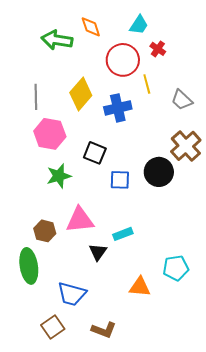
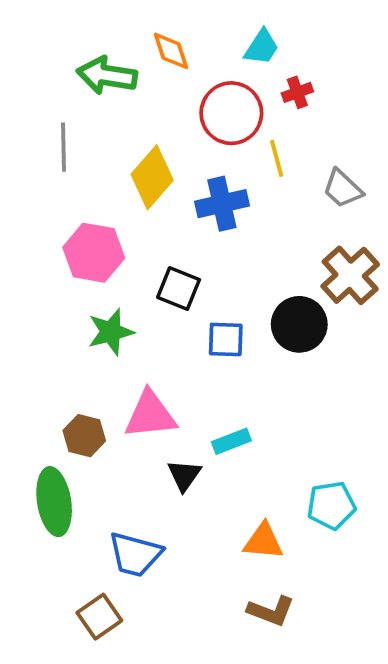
red cross: (158, 49) -> (297, 92), turned 35
gray line: (36, 97) -> (64, 147), moved
brown L-shape: (104, 330) -> (271, 611), moved

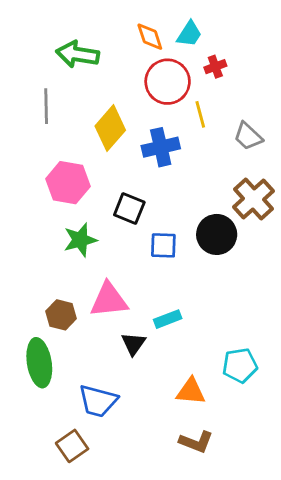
orange diamond: (171, 51) -> (150, 37), moved

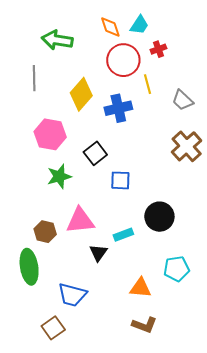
black square: (129, 209) -> (95, 153), turned 30
black circle: (217, 234) -> (159, 217), moved

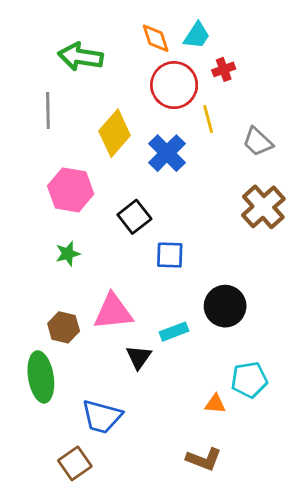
blue cross: (118, 108) -> (167, 153), turned -32
green star: (59, 176) -> (68, 254), moved, size x0.7
orange triangle: (140, 288) -> (215, 404), moved, size x0.7

